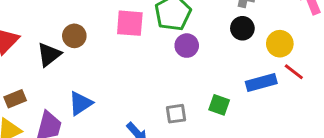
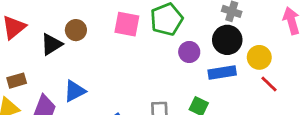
black circle: (242, 28) -> (227, 40), size x1.4
purple circle: (187, 46) -> (189, 52), moved
blue rectangle: (261, 82) -> (222, 72), moved

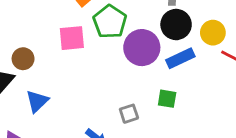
purple circle: (189, 52) -> (142, 48), size x1.6
blue triangle: (75, 91) -> (37, 101), moved

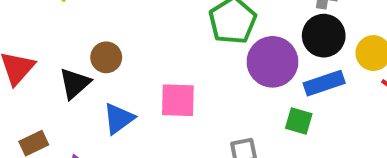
pink square: (72, 38) -> (178, 100), moved
green square: (167, 99) -> (299, 121), moved

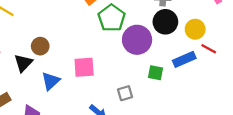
blue rectangle: (324, 83) -> (184, 59), moved

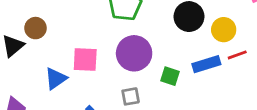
purple circle: (137, 40) -> (134, 53), moved
red line: (209, 49) -> (237, 55), turned -56
blue triangle: (51, 81) -> (56, 79), moved

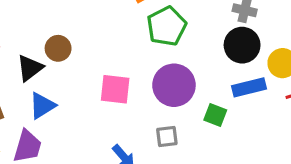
blue rectangle: (206, 64) -> (249, 87), moved
blue triangle: (56, 79) -> (42, 106), moved

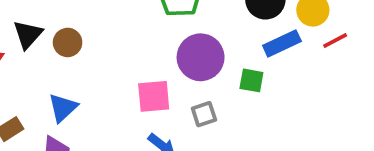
black triangle: (30, 68) -> (28, 34), moved
pink square: (115, 89) -> (154, 96), moved

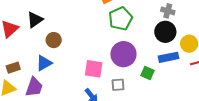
brown circle: (68, 42) -> (54, 40), moved

